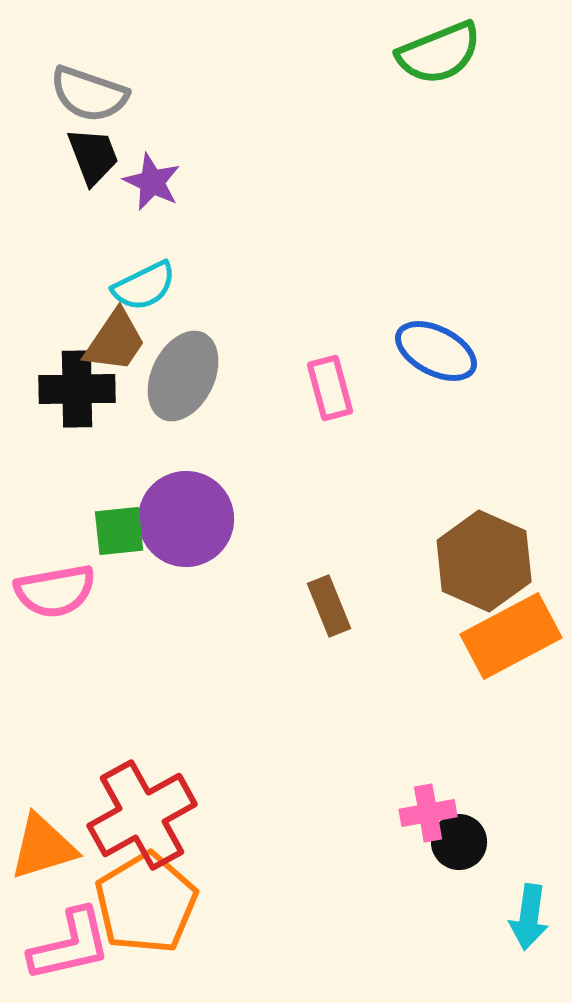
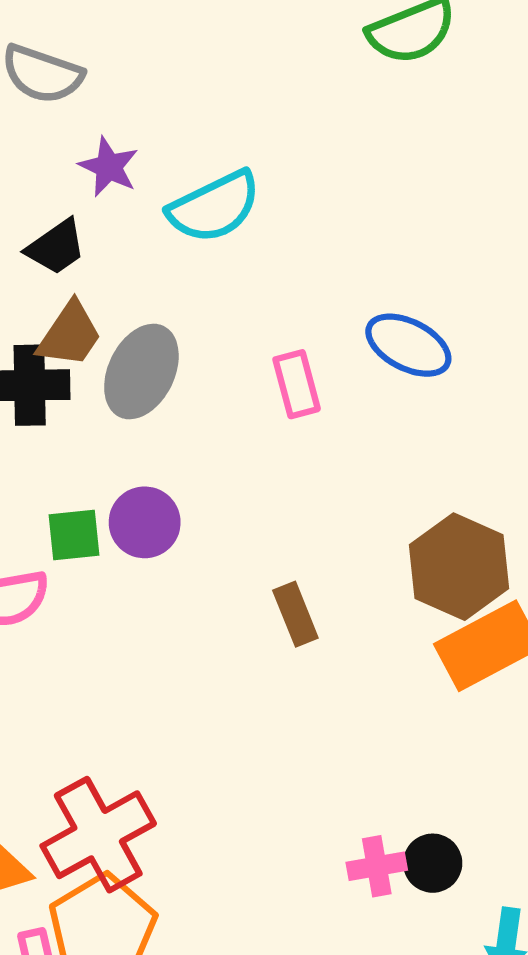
black trapezoid: (93, 156) -> (56, 247), moved, turned 76
cyan semicircle: (144, 286) -> (214, 207), moved, size x1.4
purple circle: (186, 519) -> (145, 522), size x0.7
pink cross: (428, 813) -> (377, 866), moved

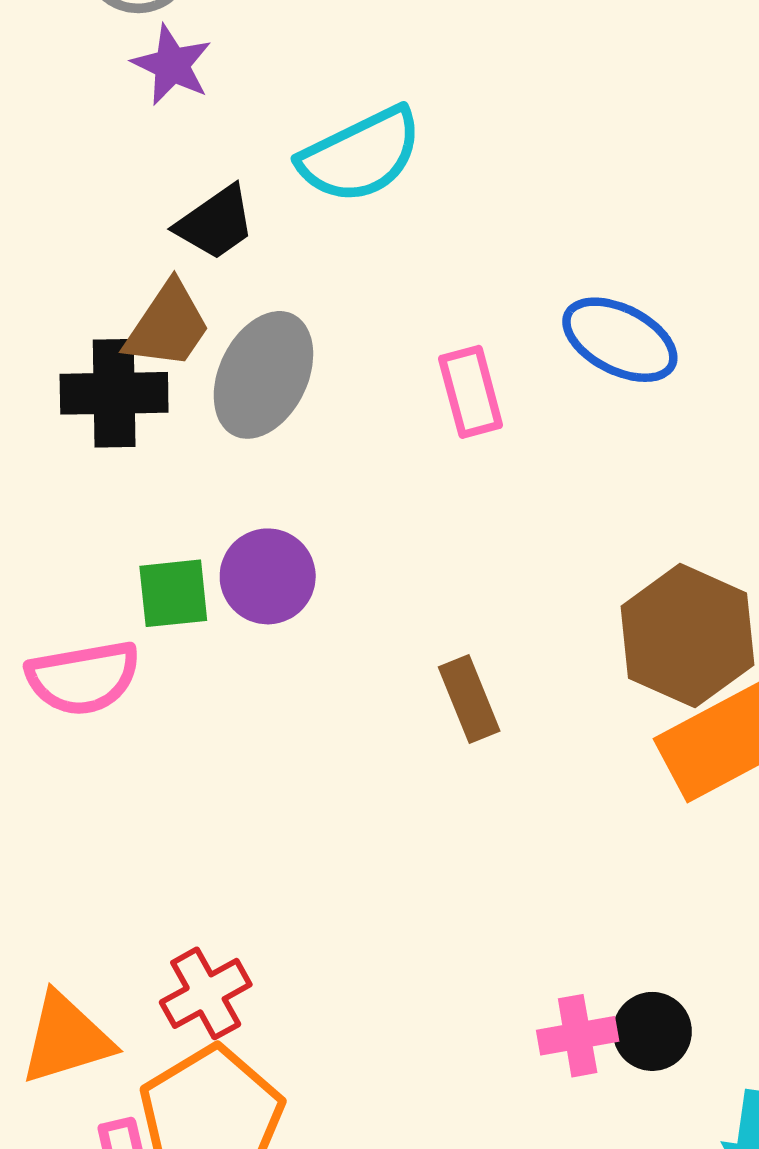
purple star: (109, 167) -> (172, 65), moved
black trapezoid: (56, 247) -> (216, 223), moved
red cross: (98, 835) -> (206, 993), size x0.6

